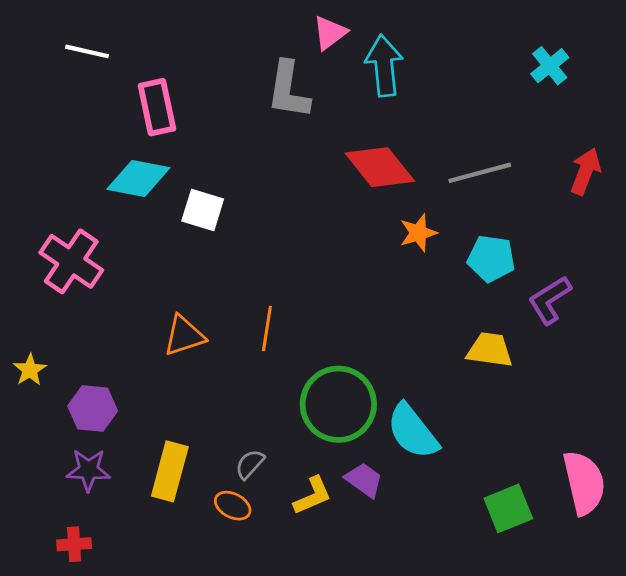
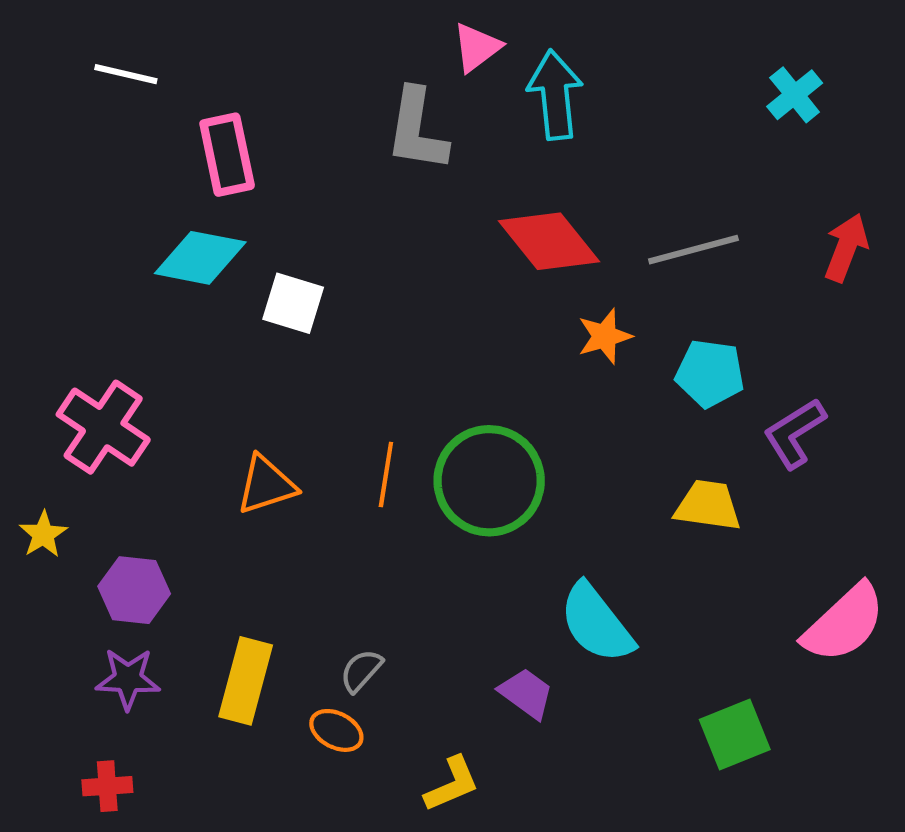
pink cross: (71, 261) -> (103, 427), moved
green circle: (338, 404) -> (489, 481), moved
pink semicircle: (584, 483) -> (844, 623), moved, turned 60
yellow L-shape: (313, 496) -> (452, 784), moved

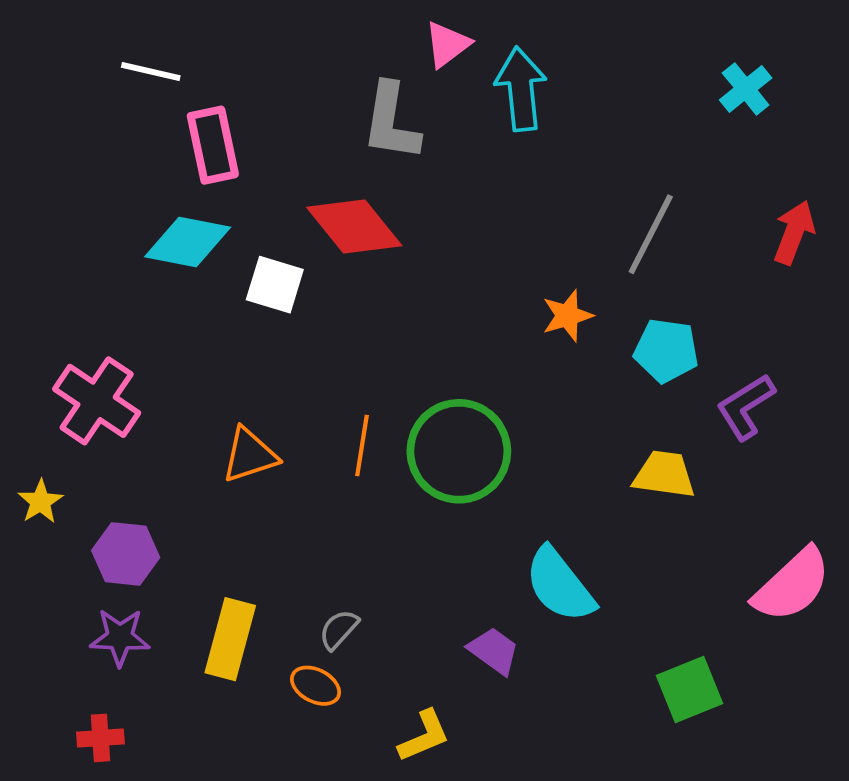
white line: (126, 74) -> (151, 72), moved
red diamond: (549, 241) -> (354, 227), moved
gray line: (693, 250) -> (651, 234), turned -48

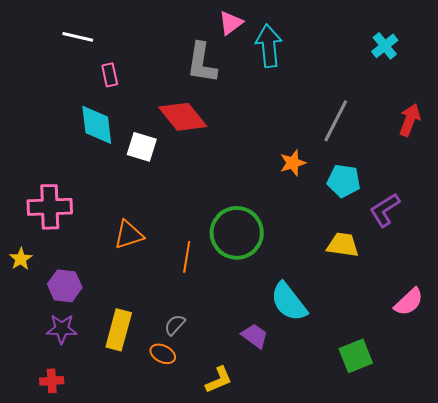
pink rectangle: (213, 145) -> (110, 75), size x0.6
cyan diamond: (188, 242) -> (97, 125), turned 72
pink cross: (97, 401) -> (50, 207), turned -36
orange line: (362, 445) -> (187, 257), moved
pink semicircle: (792, 585) -> (409, 302), size x0.7

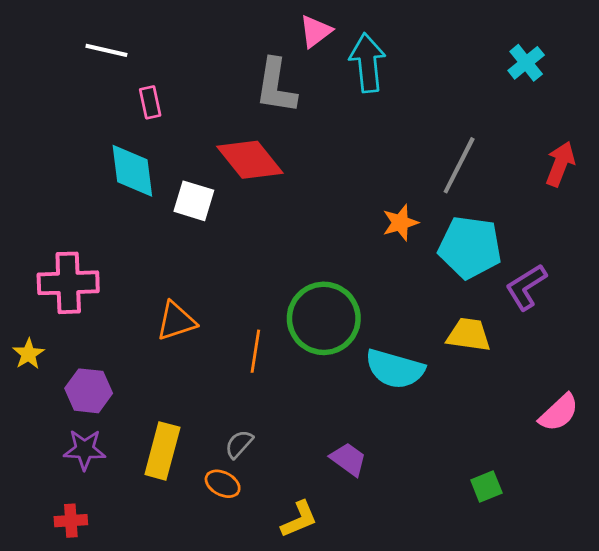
cyan pentagon: (344, 181) -> (470, 247), size x1.4
cyan semicircle: (289, 302) -> (395, 369), moved, turned -36
green square: (356, 356) -> (486, 486), size x0.7

